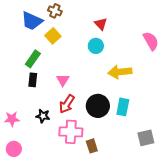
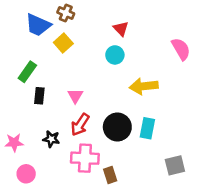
green rectangle: (33, 59) -> (27, 72), moved
pink circle: (14, 149) -> (26, 174), moved

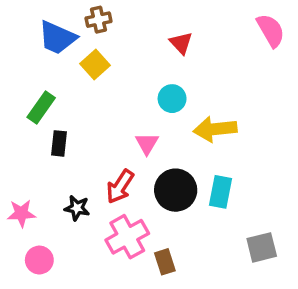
brown cross: (66, 13) -> (99, 20), turned -35
pink semicircle: (181, 49) -> (271, 30), moved
cyan circle: (115, 55) -> (172, 99), moved
pink triangle: (75, 96) -> (147, 143), moved
pink cross: (85, 158) -> (127, 237), turned -32

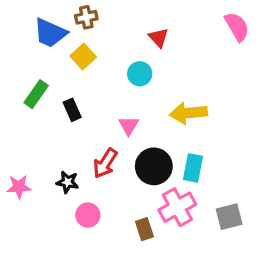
cyan circle: (172, 99) -> (140, 74), moved
black rectangle: (59, 143) -> (72, 110), moved, turned -30
pink cross: (127, 237) -> (177, 207), moved
pink circle: (39, 260) -> (88, 215), moved

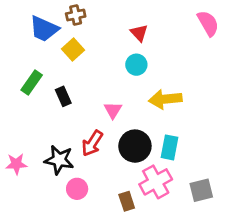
cyan circle: (140, 74) -> (136, 65), moved
black star: (67, 182) -> (59, 160), size x1.5

